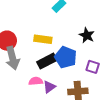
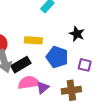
black rectangle: (47, 61) -> (21, 65), moved
pink semicircle: (36, 81) -> (29, 83), size x1.5

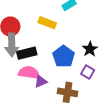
black star: (77, 34) -> (90, 49), moved
yellow rectangle: (33, 40) -> (47, 23), moved

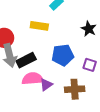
black star: (90, 49) -> (89, 29), moved
blue pentagon: (64, 56) -> (63, 55), turned -30

